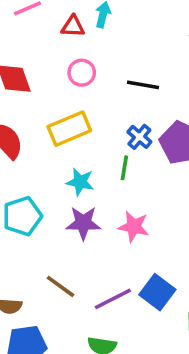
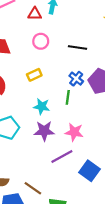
yellow rectangle: (69, 129) -> (34, 75), size x0.6
brown line: (60, 286) -> (33, 188), moved
purple line: (113, 299) -> (62, 156), moved

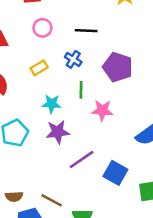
blue cross: (76, 79) -> (73, 59), moved
pink star: (74, 132) -> (102, 110), moved

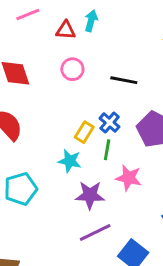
blue cross: (73, 59) -> (110, 123), moved
yellow rectangle: (39, 68) -> (84, 132), moved, turned -36
purple star: (58, 132) -> (90, 195), moved

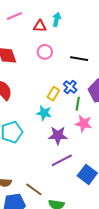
green line: (107, 150) -> (78, 104), moved

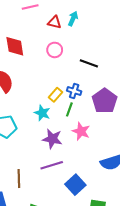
blue cross: (70, 87) -> (74, 91), turned -32
green line: (78, 104) -> (69, 109), moved
brown line: (34, 189) -> (19, 179), moved, turned 42

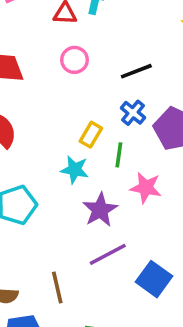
black line: (89, 63) -> (136, 71), turned -30
blue cross: (74, 91) -> (133, 113), moved, turned 32
purple star: (52, 139) -> (100, 210), turned -30

